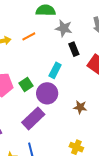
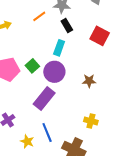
orange line: (29, 36) -> (39, 16), moved
black rectangle: (74, 49) -> (67, 25), moved

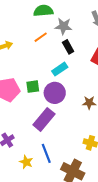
cyan rectangle: (59, 48) -> (60, 69), turned 35
green square: (32, 66) -> (33, 87), turned 32

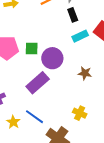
cyan rectangle: (60, 69) -> (80, 36), moved
blue line: (46, 153) -> (34, 117), turned -42

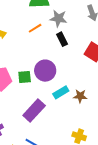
cyan rectangle: (80, 36) -> (61, 92), moved
purple circle: (52, 58) -> (45, 71), moved

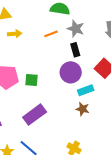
purple circle: (45, 71) -> (71, 72), moved
cyan rectangle: (61, 92) -> (86, 90), moved

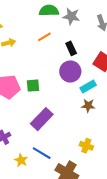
gray star: (76, 29) -> (71, 16), moved

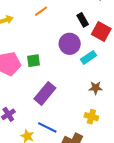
black rectangle: (71, 48) -> (83, 20), moved
brown star: (88, 106) -> (96, 88), moved

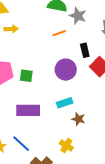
orange line: (41, 11) -> (59, 33), moved
cyan rectangle: (89, 57) -> (65, 103), moved
purple rectangle: (45, 93) -> (28, 110), turned 35

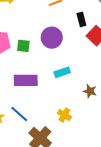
purple circle: (66, 70) -> (52, 38), moved
brown star: (78, 119) -> (90, 91), moved

